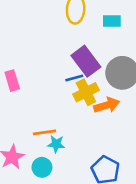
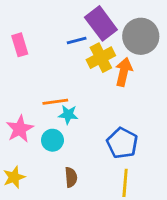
blue line: (74, 78) -> (77, 41), moved
orange arrow: (107, 105) -> (124, 72), turned -60

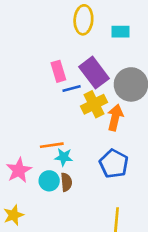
pink rectangle: (20, 45) -> (58, 71), moved
blue pentagon: (122, 143) -> (114, 164), moved
brown semicircle: (71, 177) -> (66, 182), moved

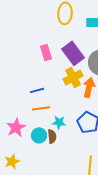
blue line: (72, 88) -> (37, 90), moved
cyan star: (64, 157) -> (59, 122), moved

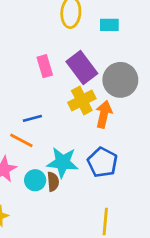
orange line: (41, 108) -> (21, 140), moved, turned 36
cyan star: (59, 122) -> (63, 162), size x1.6

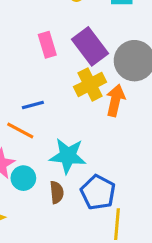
blue pentagon: (102, 162) -> (98, 192), moved
cyan circle: (35, 180) -> (23, 178), moved
brown semicircle: (53, 182) -> (57, 192), moved

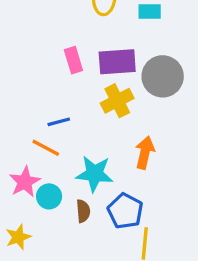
purple rectangle: (90, 46) -> (117, 62), turned -57
orange arrow: (115, 100) -> (145, 153), moved

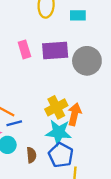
yellow cross: (117, 101) -> (56, 107), moved
blue line: (59, 122) -> (14, 123), moved
cyan star: (94, 174) -> (59, 132), moved

